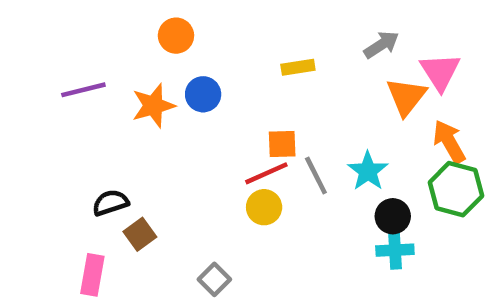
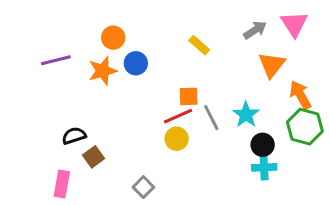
orange circle: (176, 36) -> (113, 38), moved
yellow rectangle: (298, 67) -> (199, 45), turned 50
pink triangle: (440, 72) -> (294, 24), moved

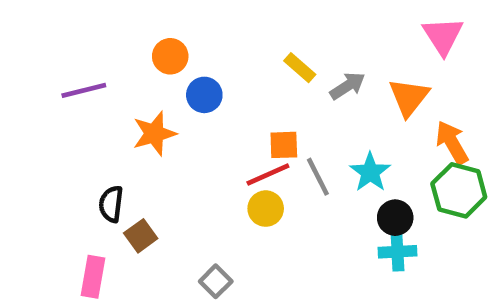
gray arrow: (255, 30) -> (347, 86), moved
orange star: (103, 71) -> (154, 134), moved
black semicircle: (74, 136) -> (111, 204), turned -65

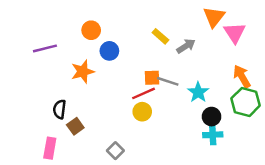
pink triangle: (443, 36) -> (235, 33), moved
orange triangle: (409, 97) -> (214, 17), moved
gray line: (318, 177) -> (168, 81), moved, turned -45

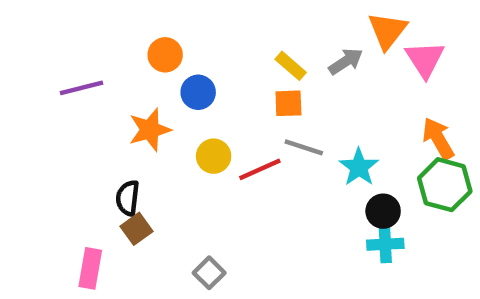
gray arrow: (186, 46) -> (346, 61), moved
orange square: (152, 78) -> (288, 103), moved
black semicircle: (60, 109) -> (128, 198), moved
yellow circle: (142, 112) -> (214, 156), moved

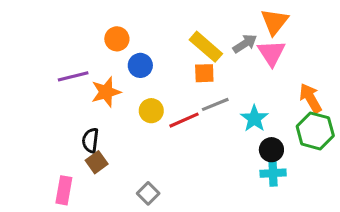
pink triangle: (425, 59) -> (271, 53), moved
yellow rectangle: (291, 66) -> (206, 47), size x1.5
purple line: (81, 88) -> (73, 76), moved
gray line: (304, 147) -> (215, 104), turned -40

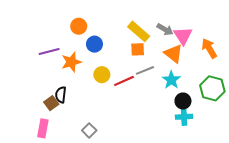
orange triangle: (275, 22) -> (173, 54), moved, turned -30
gray arrow: (245, 44) -> (165, 29), turned 63
orange arrow: (310, 98) -> (209, 48), moved
brown square: (97, 162) -> (51, 103), moved
gray square: (148, 193) -> (89, 130), moved

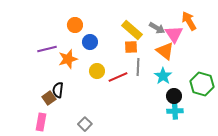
orange arrow: (209, 48) -> (189, 21), moved
gray line: (145, 70) -> (138, 67), turned -66

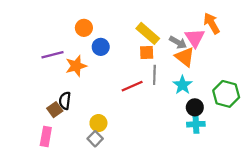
gray arrow: (157, 28) -> (178, 42), moved
yellow circle: (97, 71) -> (98, 123), moved

